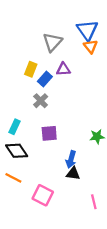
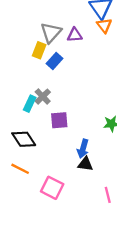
gray triangle: (53, 42) -> (51, 33), moved
purple triangle: (63, 69) -> (75, 35), moved
gray cross: (41, 101) -> (43, 97), moved
cyan rectangle: (14, 127) -> (30, 104), moved

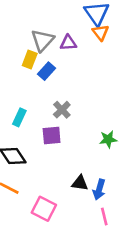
gray cross: (43, 97) -> (62, 110), moved
blue arrow: (83, 149) -> (99, 189), moved

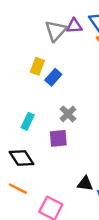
gray triangle: (43, 40) -> (56, 31), moved
purple triangle: (68, 43) -> (74, 26), moved

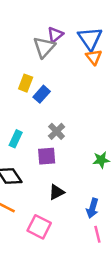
purple triangle: (74, 26) -> (55, 35), moved, turned -35
black triangle: (85, 184) -> (57, 192), moved, turned -35

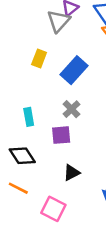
blue rectangle: (42, 94) -> (74, 70), moved, size x1.5
cyan rectangle: (16, 139) -> (29, 117), turned -35

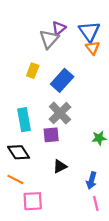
gray cross: (71, 109) -> (60, 113), size x1.5
cyan rectangle: (29, 117) -> (24, 120), size x1.5
pink square: (53, 209) -> (33, 201), moved, turned -30

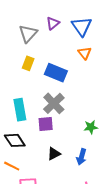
gray triangle: (49, 39) -> (28, 34), moved
orange triangle: (93, 48) -> (85, 53), moved
blue rectangle: (62, 80) -> (56, 73), turned 70
blue arrow: (91, 181) -> (82, 157), moved

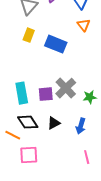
gray cross: (54, 103) -> (66, 88), moved
cyan rectangle: (20, 110) -> (22, 93), moved
black diamond: (15, 140) -> (28, 122), moved

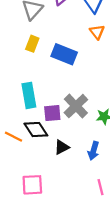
cyan rectangle: (22, 93) -> (29, 95), moved
black diamond: (28, 122) -> (36, 130), moved
orange line: (13, 135) -> (14, 137), moved

